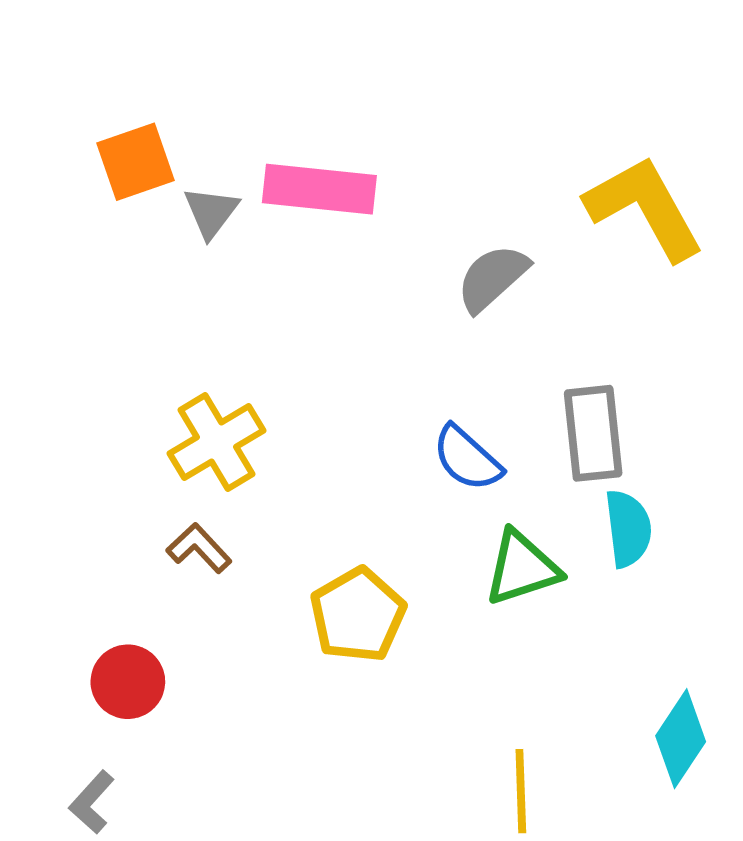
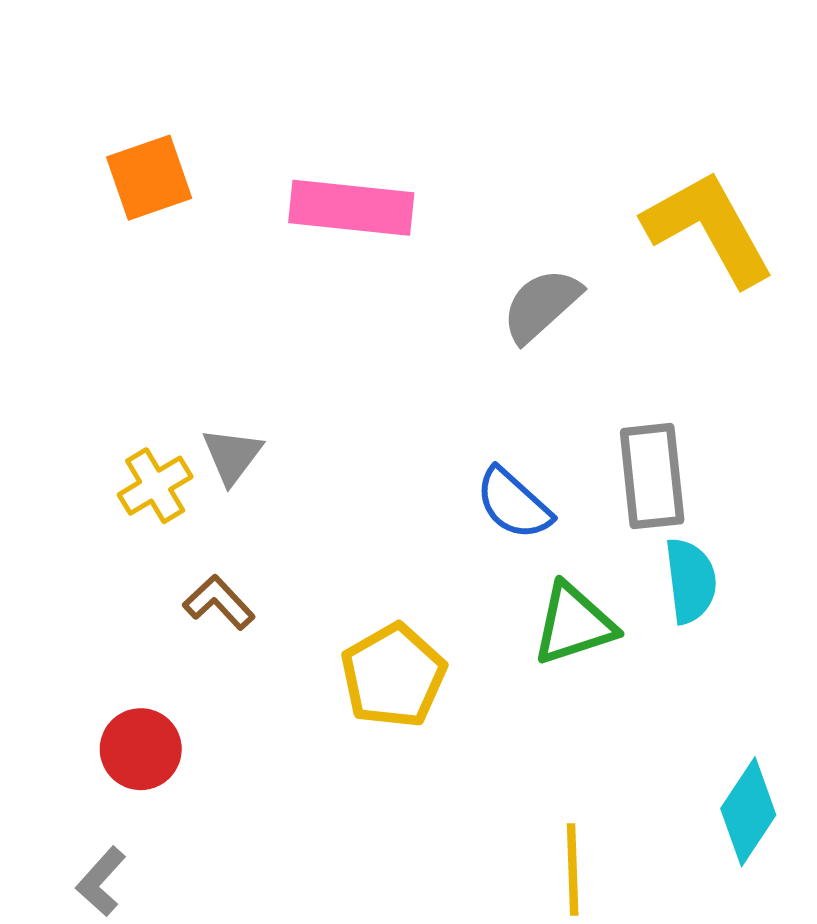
gray triangle: (211, 212) -> (232, 456), moved
yellow cross: (217, 442) -> (155, 486), moved, size x0.7

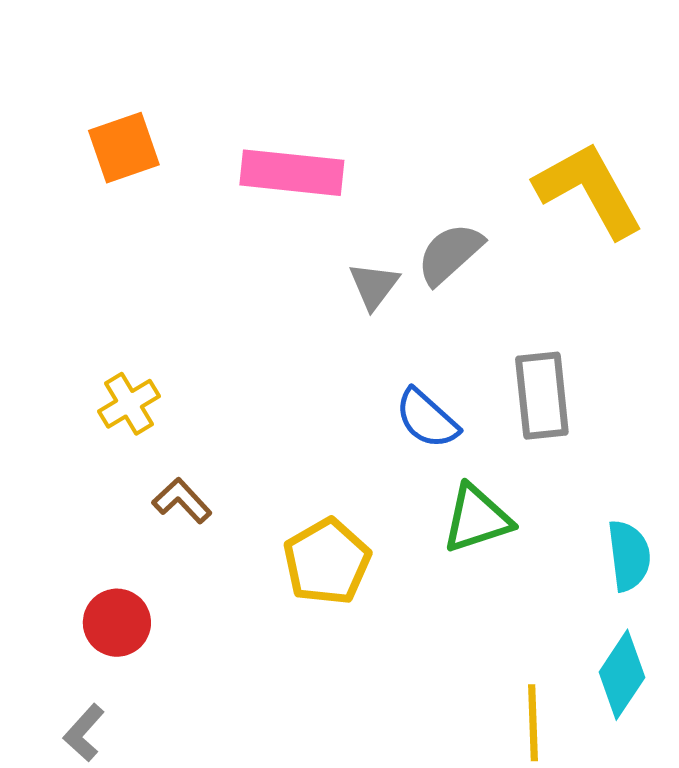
gray triangle: (232, 456) -> (374, 286), moved
cyan semicircle: (691, 581) -> (629, 556), moved
yellow line: (573, 869) -> (533, 723), moved

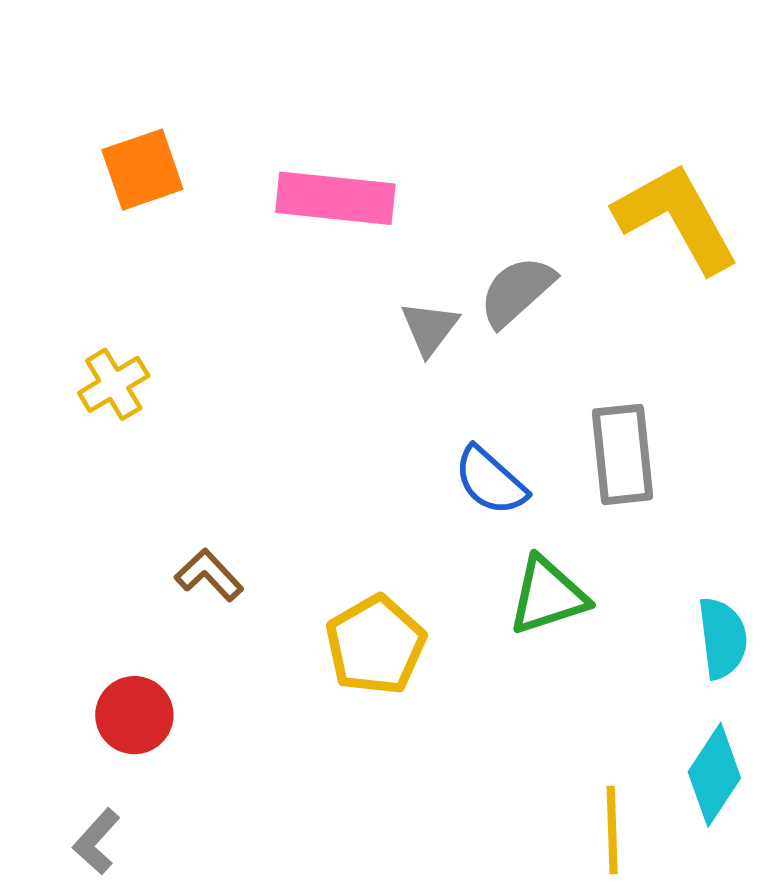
yellow cross: (129, 404) -> (114, 384), moved

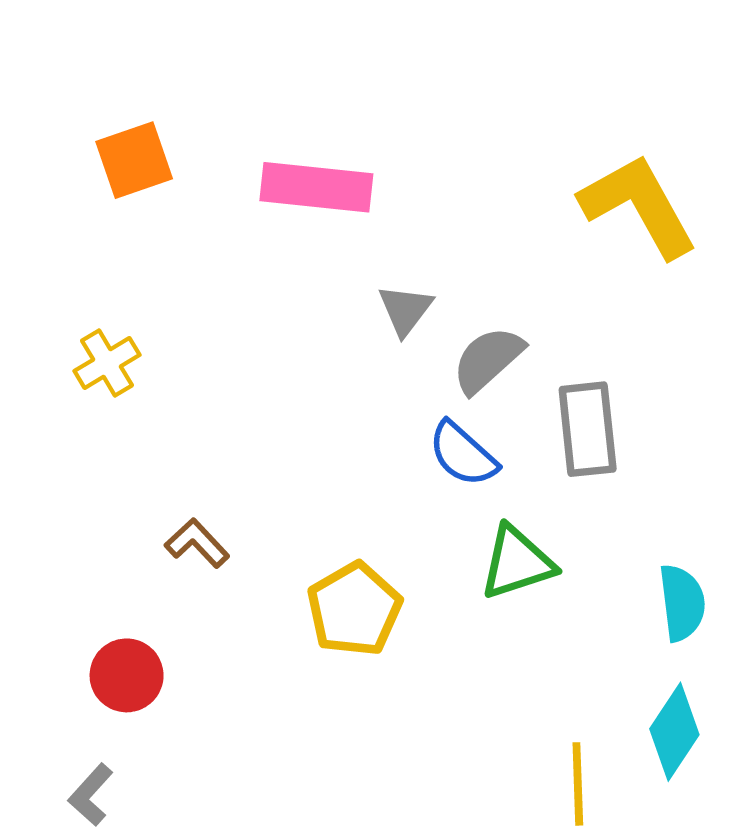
gray semicircle: (517, 291) -> (488, 360), moved

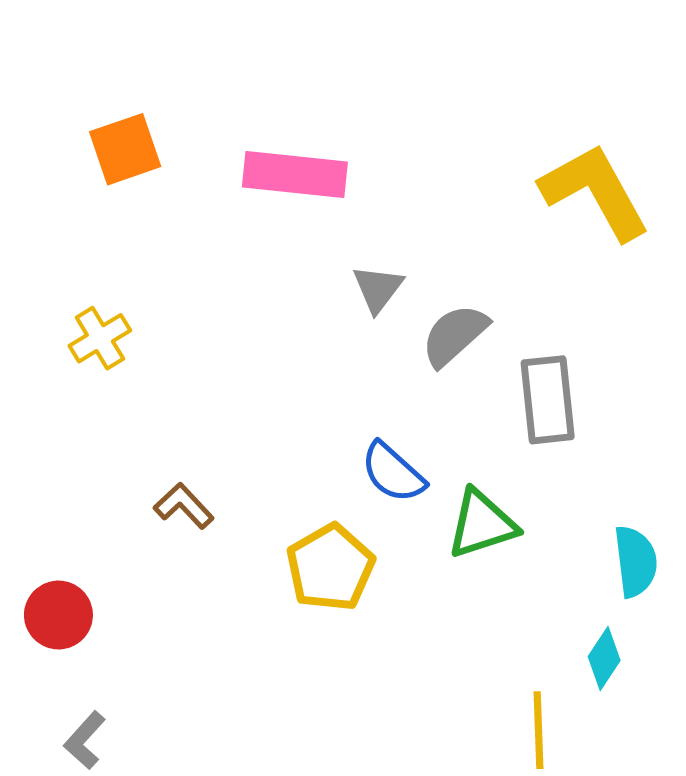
blue semicircle: (463, 454) -> (393, 473), moved
red circle: (127, 675) -> (58, 615), moved
cyan diamond: (674, 732) -> (604, 658), moved, size x0.7

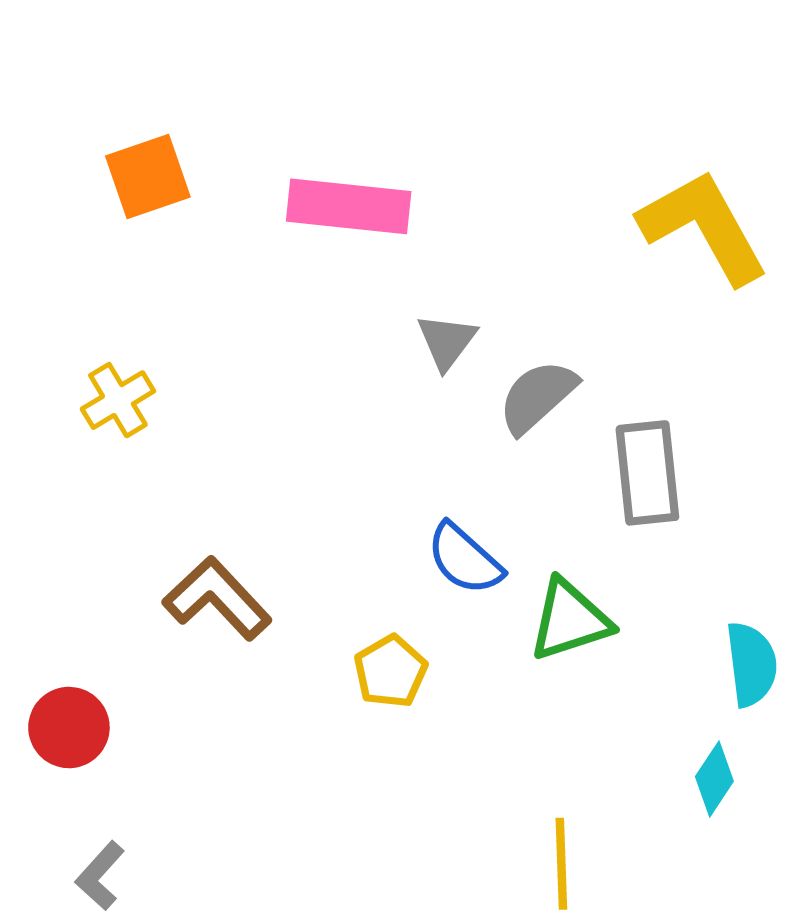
brown L-shape: (184, 506) -> (217, 598), size x1.5
yellow pentagon: (330, 568) -> (390, 671), size x0.7
yellow line: (538, 730) -> (561, 864), moved

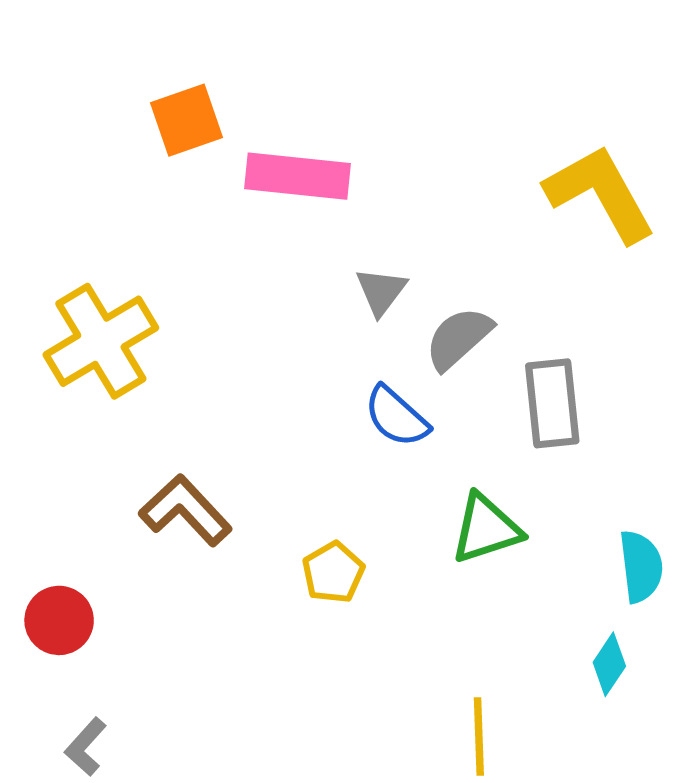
orange square: (148, 177) -> (186, 120), moved
yellow cross: (118, 400) -> (101, 341), size x1.8
blue semicircle: (465, 559) -> (396, 417), moved

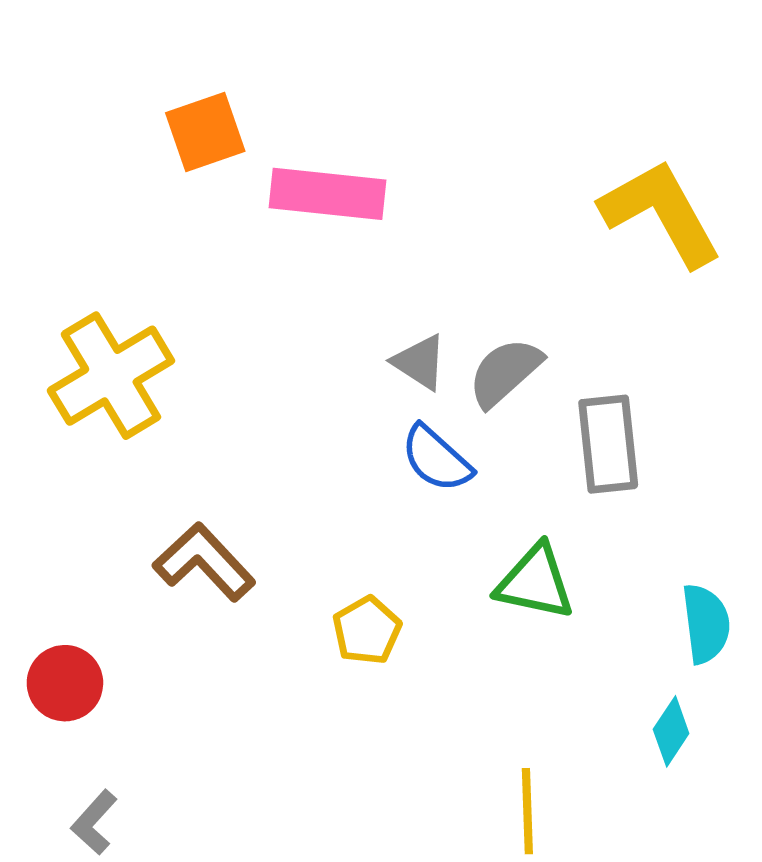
gray triangle: (381, 291) -> (420, 362), moved, turned -34
green triangle: (486, 529) -> (535, 582), turned 30

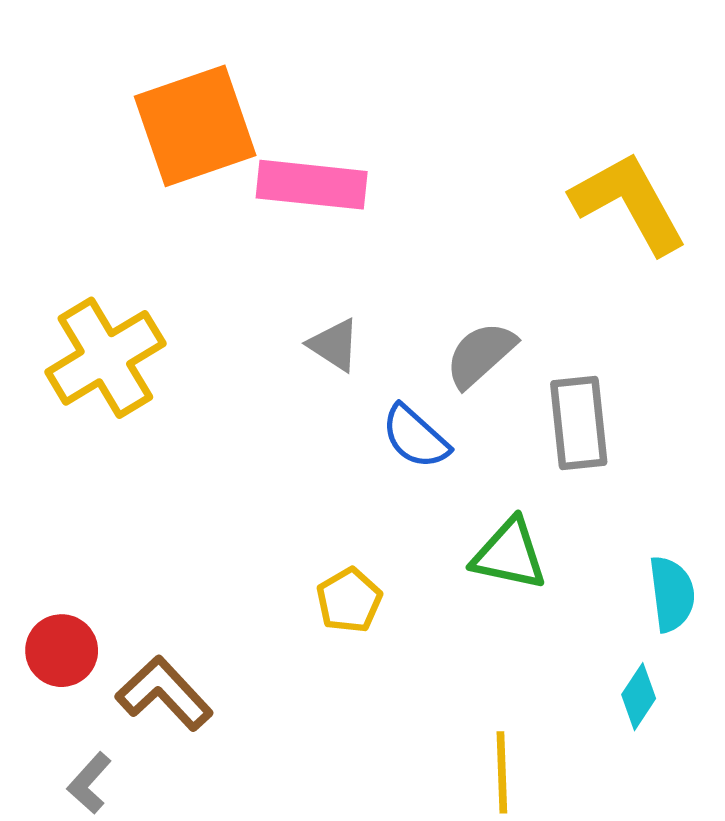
orange square: (205, 132) -> (195, 126), size x1.6
gray triangle: (420, 362) -> (334, 345), moved
brown L-shape: (204, 562) -> (164, 693), moved

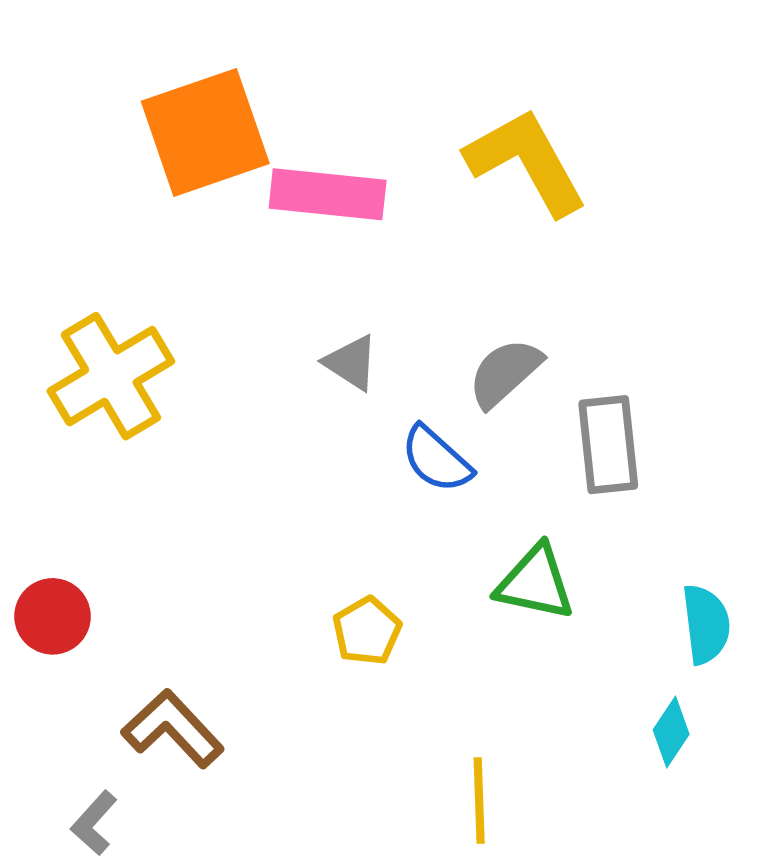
yellow L-shape: (629, 203) -> (526, 162), moved
red circle: (62, 651) -> (53, 616), moved
yellow line: (502, 772) -> (479, 800), moved

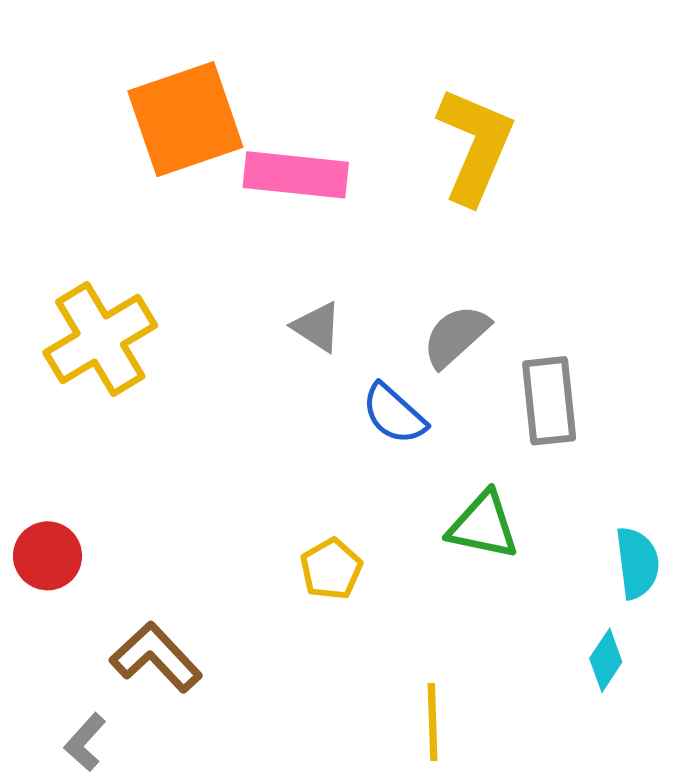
yellow L-shape: (526, 162) -> (475, 145), turned 52

